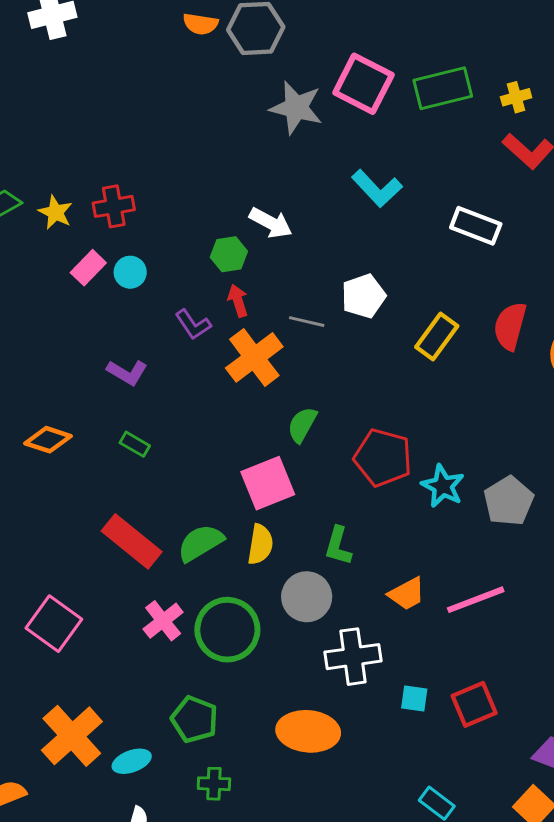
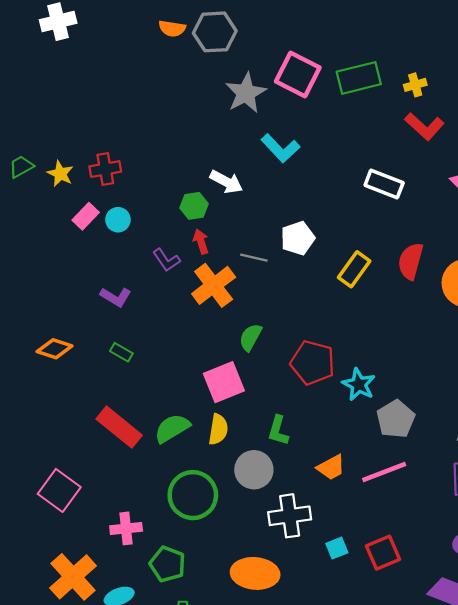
gray star: (296, 108) -> (246, 93), turned 30
cyan L-shape: (377, 188) -> (280, 148), moved
gray pentagon: (509, 501) -> (396, 419), moved
pink cross: (163, 621) -> (126, 528), moved, turned 32
cyan square: (414, 698) -> (337, 548), turned -30

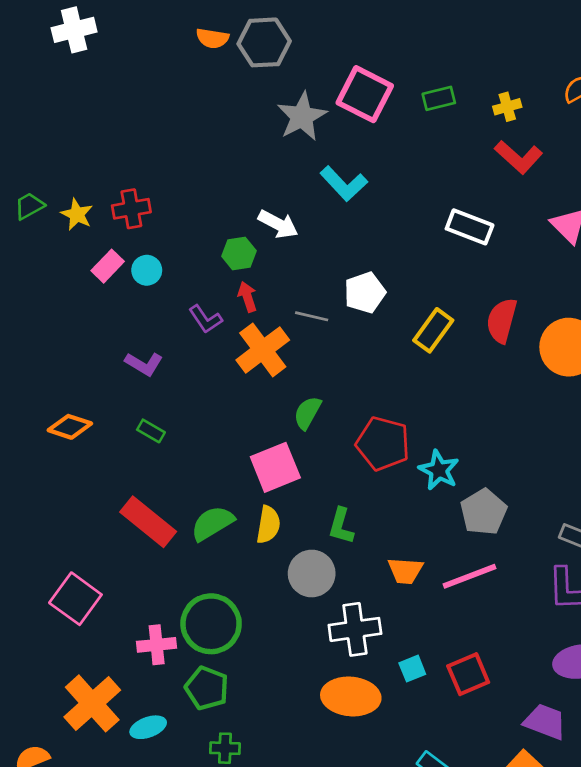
green rectangle: (359, 78) -> (439, 98), size x0.6
orange trapezoid: (331, 467) -> (405, 571), turned 32
green circle: (193, 495) -> (211, 624), moved
orange ellipse: (255, 573) -> (351, 696), moved

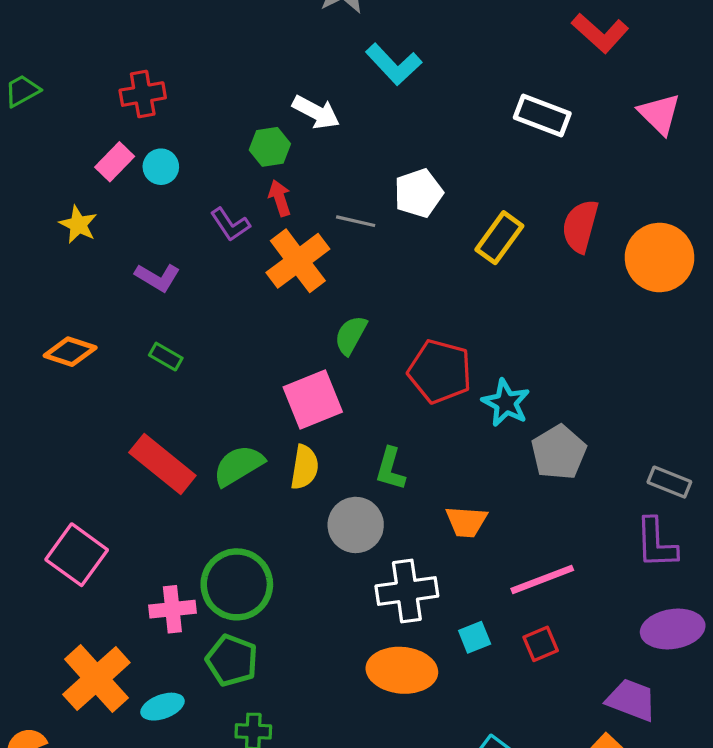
yellow star: (77, 214) -> (78, 224), moved
pink line: (470, 576) -> (542, 579), moved
red square: (468, 674) -> (541, 644), size x0.7

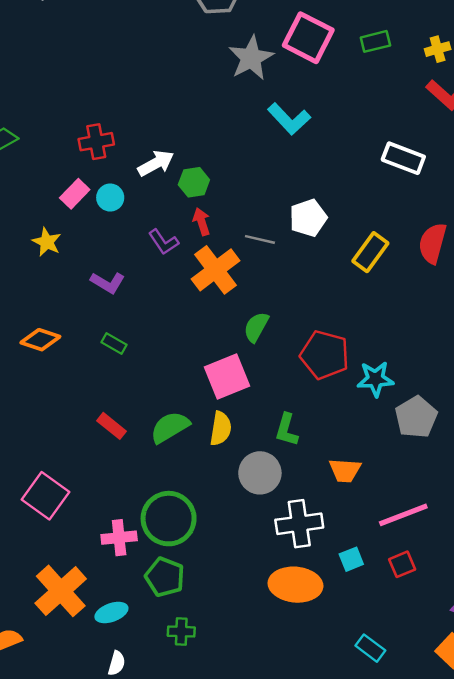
white arrow: (316, 112) -> (156, 163), moved, turned -57
cyan star: (506, 403) -> (375, 379), turned -30
red rectangle: (162, 464) -> (111, 426), size x0.6

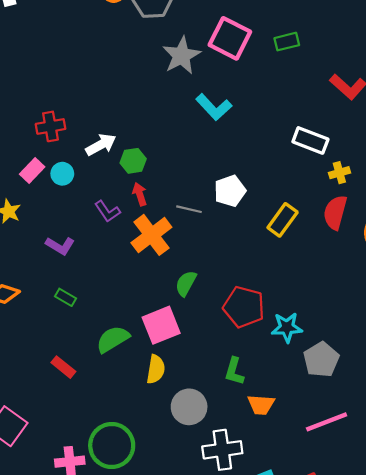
yellow cross: (438, 49) -> (339, 173), moved
green semicircle: (170, 427) -> (113, 339), moved
green L-shape: (287, 430) -> (234, 371), moved
pink line: (403, 515) -> (327, 422), moved

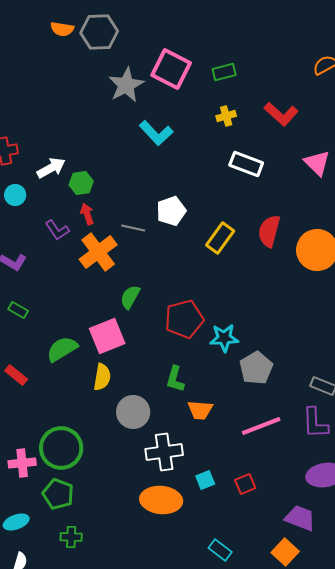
yellow cross: (339, 173) -> (226, 116), moved
red pentagon: (244, 307) -> (184, 319), turned -30

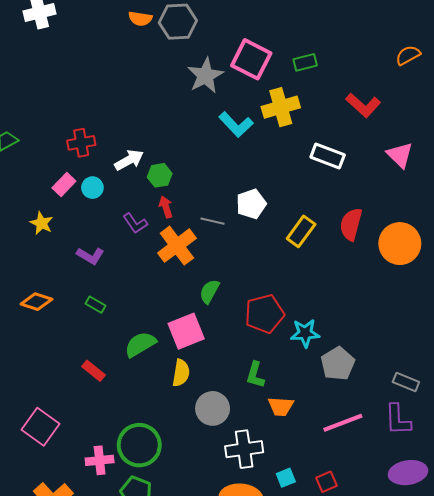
yellow cross: (226, 116) -> (281, 107), moved, size x1.8

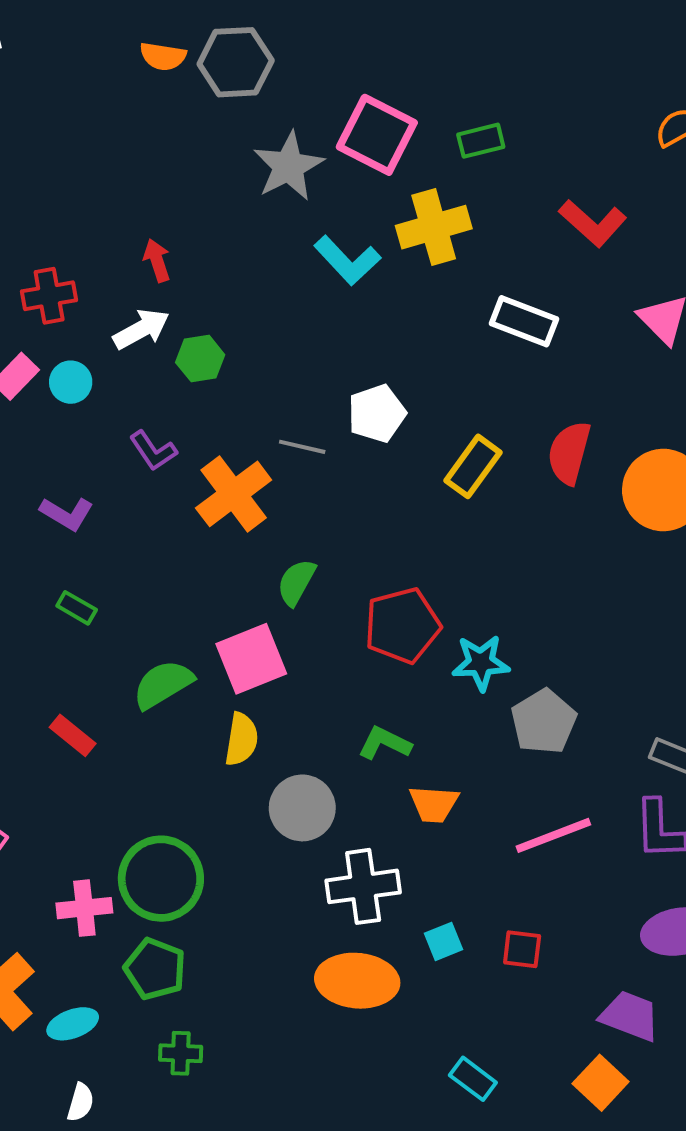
red arrow: (166, 207) -> (157, 260), moved
green L-shape: (255, 375) -> (385, 743), turned 100
red square: (327, 482) -> (522, 949), turned 30

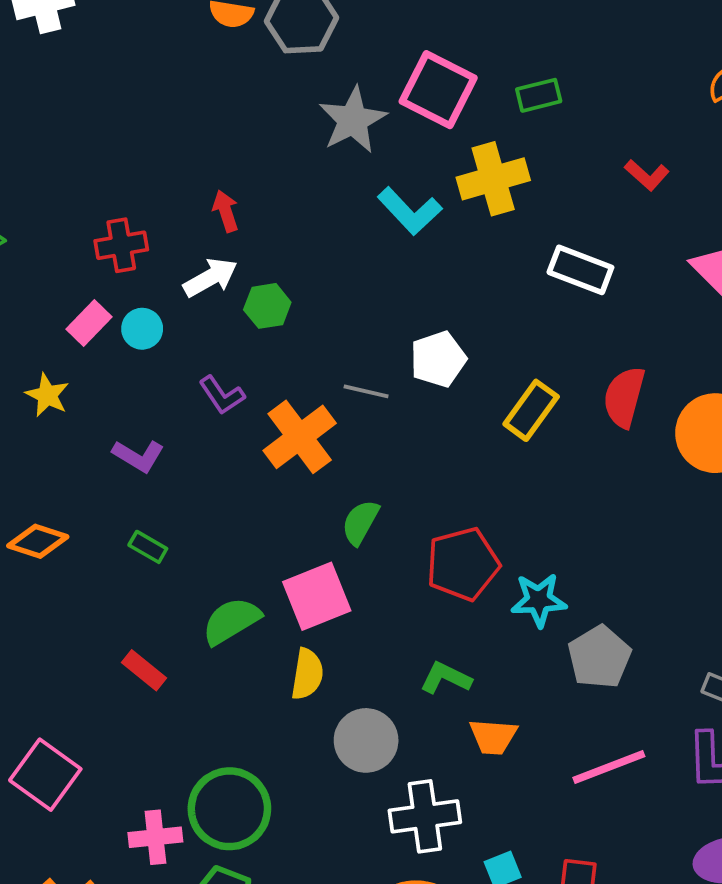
red L-shape: (593, 223) -> (647, 175), size x0.7

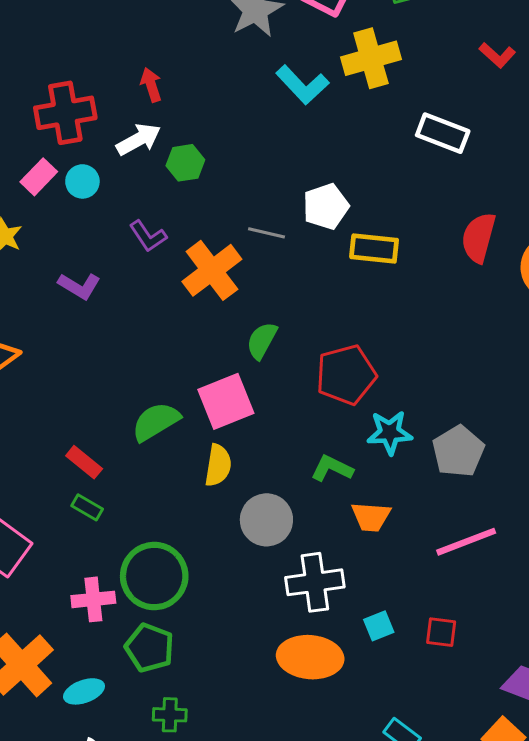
red cross: (121, 245) -> (65, 113), size x1.4
yellow rectangle: (531, 410) -> (374, 249), moved, turned 60
green rectangle: (148, 547) -> (87, 507), moved
cyan star: (539, 600) -> (390, 433), moved

